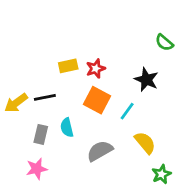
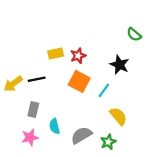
cyan semicircle: (67, 128) -> (55, 126), moved
gray semicircle: (100, 151) -> (81, 135), moved
green star: (162, 174) -> (108, 142), moved

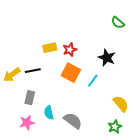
green semicircle: (134, 34) -> (118, 23), moved
yellow semicircle: (118, 116) -> (121, 104), moved
gray semicircle: (81, 135) -> (73, 121), turned 66
green star: (108, 142) -> (115, 127), moved

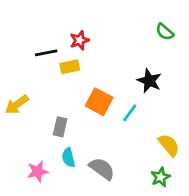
red star: (70, 50) -> (80, 40), moved
black line: (33, 71) -> (46, 53), moved
gray rectangle: (30, 98) -> (60, 127), moved

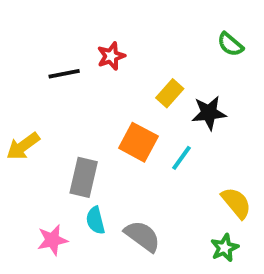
yellow rectangle: (70, 67) -> (170, 93), moved, turned -36
black star: (149, 81) -> (209, 113), turned -30
gray rectangle: (60, 127) -> (84, 177), size x1.4

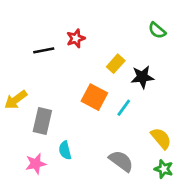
gray rectangle: (84, 177) -> (42, 121), moved
gray semicircle: (142, 236) -> (121, 161), moved
green star: (225, 248) -> (164, 169), moved, turned -30

